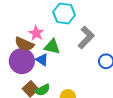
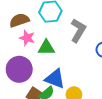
brown semicircle: (24, 44) -> (19, 20), moved, turned 150
blue triangle: (42, 60) -> (55, 79), moved, size x1.5

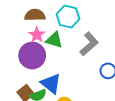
green triangle: (46, 48) -> (54, 40), moved
purple circle: (19, 69) -> (32, 55), moved

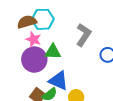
cyan hexagon: (68, 17) -> (43, 19), moved
green triangle: (54, 40) -> (53, 52), moved

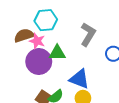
brown semicircle: (27, 22) -> (24, 35), moved
blue triangle: (58, 81) -> (79, 79), moved

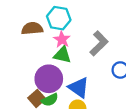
pink star: (37, 41) -> (62, 39), moved
purple circle: (39, 62) -> (49, 79), moved

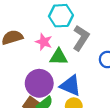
cyan hexagon: (59, 18) -> (61, 16), moved
green triangle: (62, 55) -> (59, 57), moved

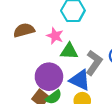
gray L-shape: (81, 38) -> (94, 63), moved

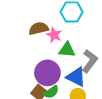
brown semicircle: (24, 30) -> (39, 28), moved

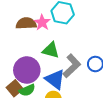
pink star: (54, 35) -> (42, 22), moved

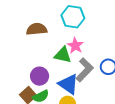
pink star: (42, 22) -> (75, 46), moved
purple circle: (27, 70) -> (40, 76), size x0.7

